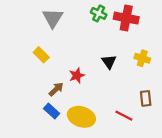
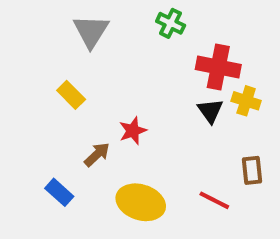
red cross: (126, 18) -> (218, 67), moved
black triangle: (109, 62) -> (210, 111), moved
blue rectangle: (52, 111) -> (59, 192), moved

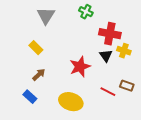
red star: (133, 131) -> (80, 67), moved, size x1.5
brown arrow: (97, 155) -> (39, 75), moved
brown rectangle: (252, 170) -> (127, 86), turned -64
red line: (214, 200) -> (108, 92), moved

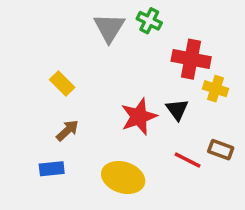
gray triangle: (46, 16) -> (109, 28), moved
black triangle: (106, 56) -> (177, 110), moved
blue rectangle: (30, 97) -> (52, 169), turned -48

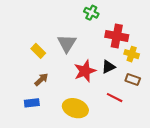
gray triangle: (109, 28) -> (67, 43), moved
black triangle: (177, 110) -> (108, 67), turned 40
brown rectangle: (221, 150) -> (133, 80), moved

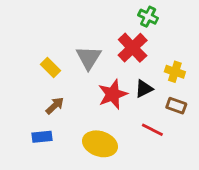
green cross: (91, 13) -> (148, 17), moved
red cross: (117, 36) -> (133, 48), moved, turned 35

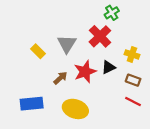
green cross: (148, 17) -> (112, 13), turned 32
brown arrow: (55, 106) -> (60, 78), moved
red line: (152, 130) -> (133, 101), moved
blue rectangle: (42, 137) -> (32, 104), size x1.5

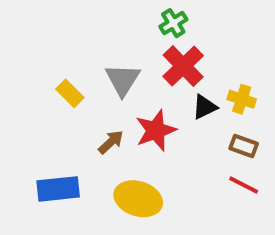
green cross: (112, 13) -> (173, 23), moved
black triangle: (108, 67) -> (205, 107), moved

